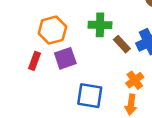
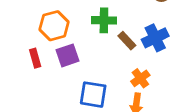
red rectangle: (34, 61) -> (35, 58), turned -36

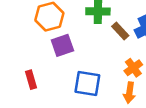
red rectangle: (35, 58) -> (31, 80), moved

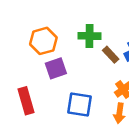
red rectangle: (31, 80) -> (26, 101), size x1.5

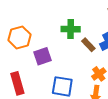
orange hexagon: (43, 41) -> (20, 37), moved

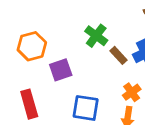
green cross: (71, 29) -> (96, 36), turned 36

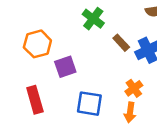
green cross: (96, 36) -> (93, 19), moved
brown rectangle: (119, 55) -> (121, 43), moved

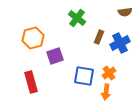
brown rectangle: (121, 43) -> (99, 37), turned 64
blue square: (89, 104) -> (84, 76), moved

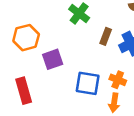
orange cross: (109, 73) -> (118, 80), turned -32

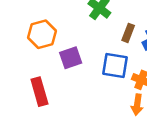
blue square: (88, 83) -> (115, 66), moved

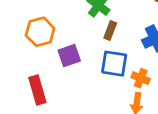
brown rectangle: (128, 33) -> (110, 30), moved

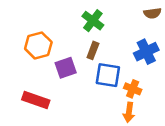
brown rectangle: (110, 30) -> (93, 50), moved
red rectangle: (37, 90) -> (36, 100), turned -55

